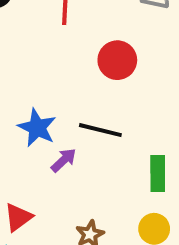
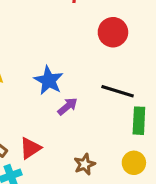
black line: (100, 130) -> (118, 91), moved

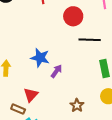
black line: (118, 91) -> (90, 40), moved
red triangle: (30, 148) -> (31, 95), moved

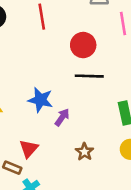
black line: (90, 40) -> (89, 76), moved
brown star: (77, 105) -> (84, 152), moved

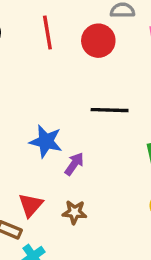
red circle: (83, 45) -> (98, 41), moved
brown star: (84, 152) -> (74, 212), moved, turned -30

